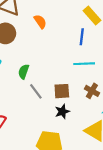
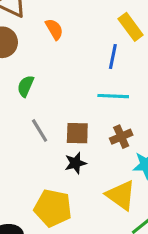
green semicircle: (24, 72) -> (26, 86), moved
brown cross: (92, 91) -> (121, 137), turned 32

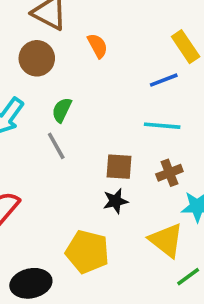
blue line: (113, 56) -> (164, 80), turned 55
gray line: (40, 130) -> (56, 146), moved

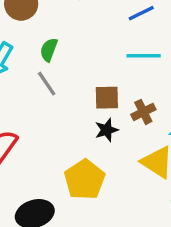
brown cross: (169, 173) -> (143, 112), moved
yellow pentagon: (87, 252) -> (85, 180), turned 30

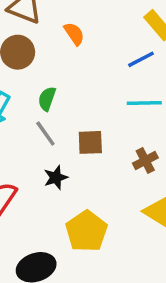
brown square: (107, 98) -> (90, 142), moved
black star: (106, 130) -> (56, 178), moved

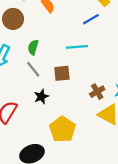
cyan line: (144, 103) -> (77, 47), moved
brown cross: (145, 161) -> (97, 92), moved

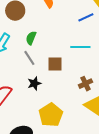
cyan line: (77, 47) -> (80, 47), moved

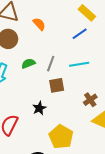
green semicircle: (31, 38) -> (28, 64), turned 56
gray line: (29, 58) -> (51, 64), moved, turned 63

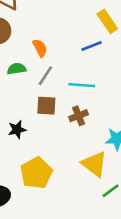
orange semicircle: (39, 24) -> (40, 48), moved
brown cross: (90, 100) -> (79, 116), moved

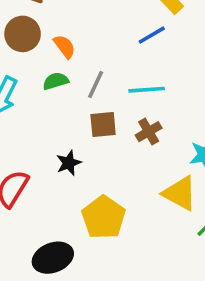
orange semicircle: (40, 48) -> (64, 46), moved

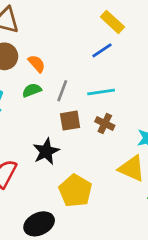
brown cross: (149, 132) -> (105, 123), turned -30
black star: (69, 163) -> (46, 151), size x1.4

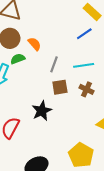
green semicircle: (32, 90) -> (18, 59), moved
yellow pentagon: (75, 191) -> (81, 155), moved

